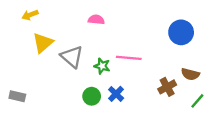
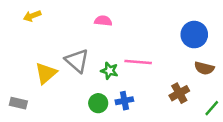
yellow triangle: (43, 43) -> (46, 73), moved
brown semicircle: (190, 74) -> (204, 68), moved
blue cross: (116, 94) -> (124, 101), turned 35

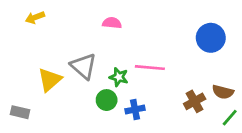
brown semicircle: (204, 68) -> (223, 92), moved
green circle: (98, 103) -> (107, 100), moved

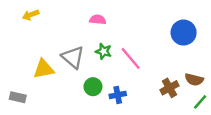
pink line: (150, 68) -> (131, 58), turned 45
green star: (119, 77) -> (104, 51), moved
yellow triangle: (50, 80) -> (44, 69), turned 30

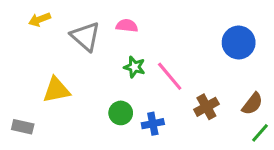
gray triangle: (73, 57) -> (85, 36), moved
brown semicircle: (194, 80) -> (252, 104), turned -66
brown cross: (169, 88) -> (206, 107), moved

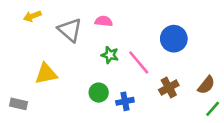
blue circle: (239, 43) -> (174, 39), moved

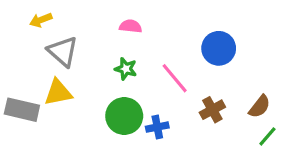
gray triangle: (70, 30) -> (63, 51), moved
green star: (110, 55) -> (126, 69), moved
green circle: (99, 93) -> (124, 116), size x1.5
gray rectangle: (19, 104) -> (22, 110), moved, size x1.5

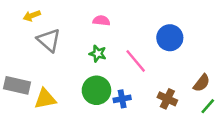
yellow triangle: (58, 92) -> (45, 99), moved
brown cross: (212, 110) -> (167, 99), moved, turned -36

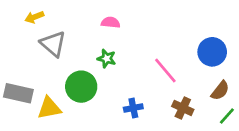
blue circle: (170, 38) -> (212, 52), moved
pink line: (136, 61) -> (165, 71), moved
green circle: (96, 90) -> (81, 87), moved

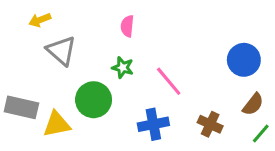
pink semicircle: (111, 22) -> (127, 26), turned -90
pink line: (165, 71) -> (169, 81), moved
blue cross: (133, 108) -> (153, 124), size x1.4

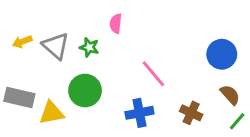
yellow arrow: (40, 20) -> (22, 42), moved
green star: (123, 67) -> (89, 47), moved
brown semicircle: (253, 104) -> (230, 95), turned -80

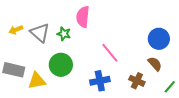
pink semicircle: (116, 24) -> (83, 17), size x1.5
brown semicircle: (230, 95) -> (155, 64), moved

